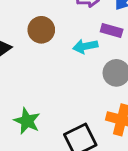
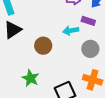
brown circle: (41, 30) -> (43, 46), moved

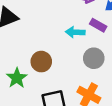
brown circle: (43, 46) -> (41, 62), moved

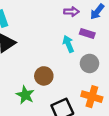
cyan arrow: (75, 32) -> (68, 44), turned 77

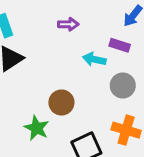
purple arrow: (71, 12) -> (68, 24), moved
cyan arrow: (68, 44) -> (94, 59), turned -56

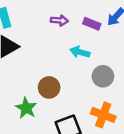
purple rectangle: (120, 45) -> (92, 24), moved

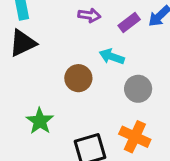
purple rectangle: (92, 24) -> (129, 22), turned -63
brown circle: (49, 87) -> (78, 78), moved

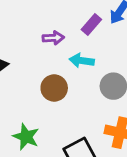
purple arrow: (89, 15) -> (53, 38), moved

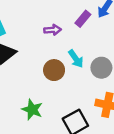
cyan arrow: (82, 61) -> (76, 59), moved, turned -132

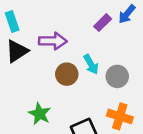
purple arrow: (53, 30) -> (53, 41), moved, size x1.5

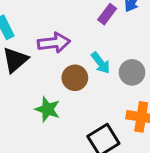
green star: (40, 114) -> (48, 109), moved

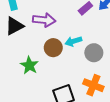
cyan arrow: (101, 63) -> (73, 41), turned 98

